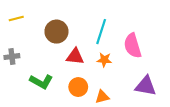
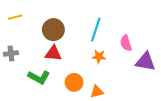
pink semicircle: (133, 46) -> (126, 43), size x0.7
red triangle: (75, 57) -> (53, 53), moved
purple triangle: (146, 86) -> (145, 62), moved

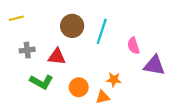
brown circle: (53, 30) -> (72, 26), moved
gray cross: (11, 53) -> (27, 50), moved
orange star: (99, 57) -> (114, 80), moved

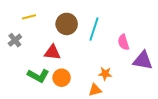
yellow line: (16, 18) -> (29, 17), moved
gray cross: (27, 50) -> (15, 40), moved, turned -32
orange circle: (79, 87) -> (62, 78), moved

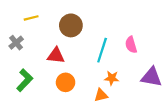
cyan line: (94, 29) -> (102, 50), moved
purple triangle: (143, 60) -> (151, 77), moved
green L-shape: (38, 76) -> (25, 80), moved, turned -75

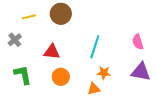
brown circle: (71, 25) -> (61, 14), moved
pink semicircle: (131, 45) -> (138, 42), moved
green L-shape: (25, 80) -> (23, 75), turned -55

